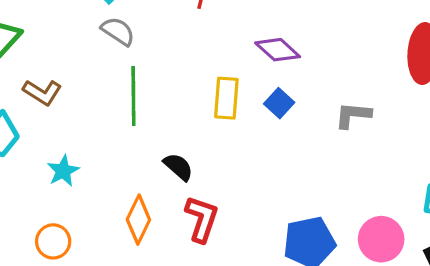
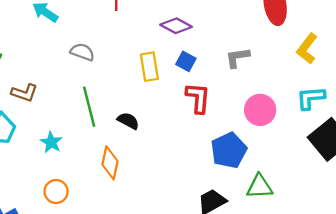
gray semicircle: (118, 31) -> (82, 52), moved
green line: (133, 96) -> (89, 107), moved
red L-shape: (202, 219) -> (198, 98), moved
pink circle: (381, 239) -> (260, 110), moved

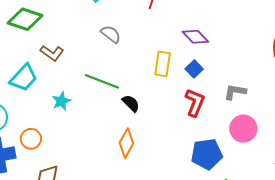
gray L-shape: (237, 57) -> (235, 92), moved
green line: (89, 107) -> (102, 81), turned -72
orange diamond: (110, 163) -> (126, 143), moved
orange circle: (56, 192) -> (31, 139), moved

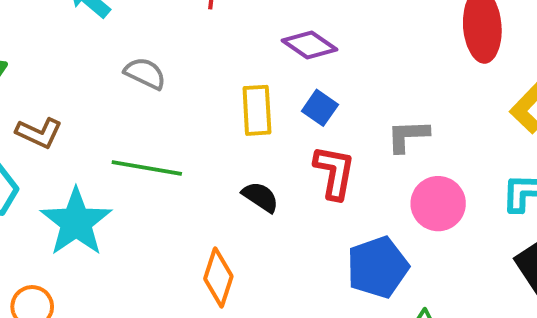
cyan star: (61, 101) -> (76, 222), size x1.8
black semicircle: (131, 103) -> (260, 197), moved

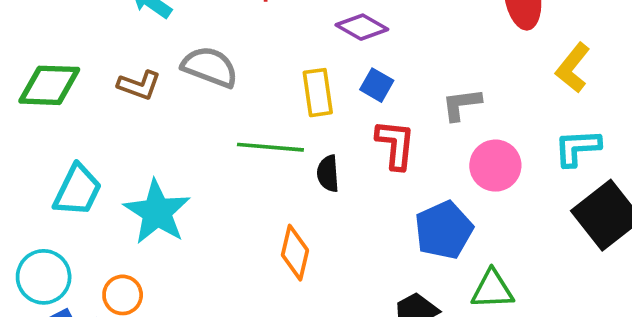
gray semicircle: (145, 73) -> (210, 67), size x1.4
brown L-shape: (39, 133) -> (139, 85), moved
green line: (147, 168) -> (270, 147), moved
black semicircle: (260, 197) -> (328, 174), turned -123

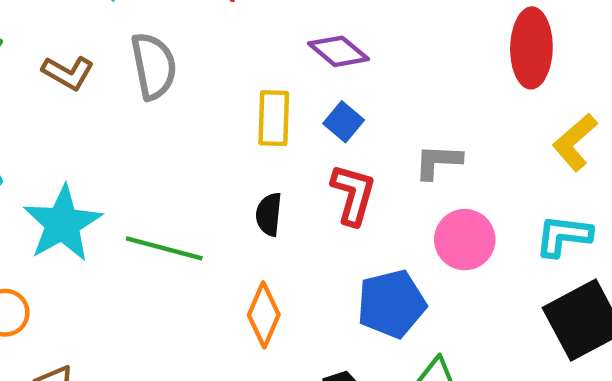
gray semicircle: (210, 67) -> (154, 66), turned 48
green line: (270, 147) -> (164, 248), moved
orange diamond: (295, 253) -> (264, 315), moved

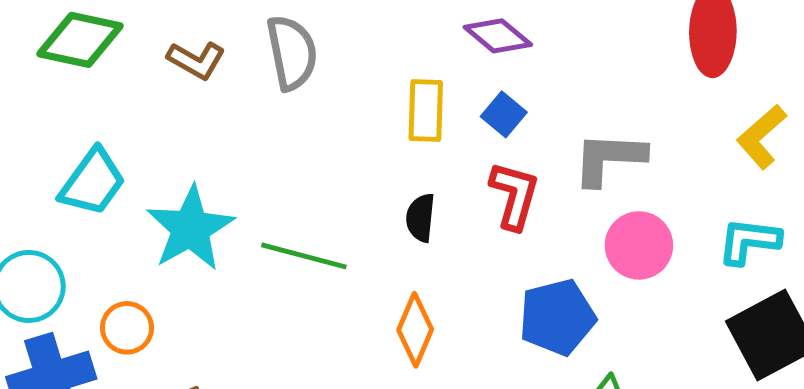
gray L-shape: (438, 162) -> (609, 159), size x1.4

